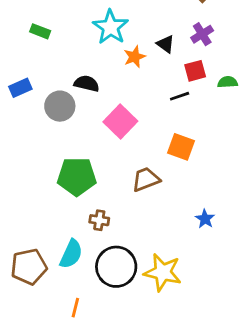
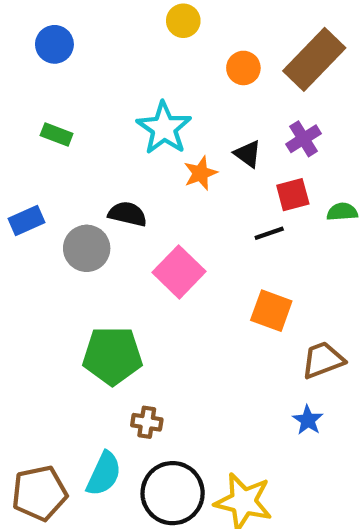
brown trapezoid: (146, 179) -> (323, 360), moved

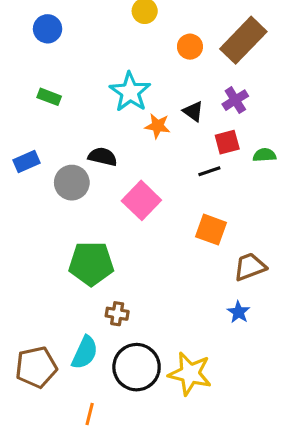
orange star: (200, 173) -> (158, 126), turned 30

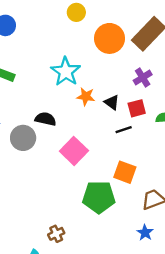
orange circle: (190, 47) -> (109, 38), size x1.6
black triangle: (193, 111) -> (112, 102), moved
green pentagon: (91, 264) -> (99, 197), moved
brown cross: (117, 314) -> (56, 234), turned -35

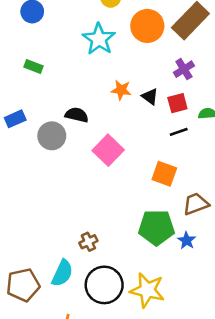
cyan star: (66, 72) -> (99, 39), moved
black line: (124, 130) -> (179, 132), moved
green pentagon: (99, 197) -> (156, 227), moved

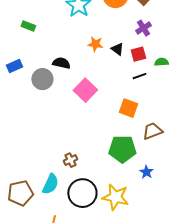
blue star: (187, 240) -> (146, 172), moved

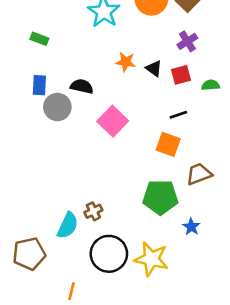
blue rectangle: (14, 66) -> (39, 85), moved, turned -63
black line: (139, 76) -> (178, 115), moved
cyan semicircle: (50, 184) -> (68, 225), moved

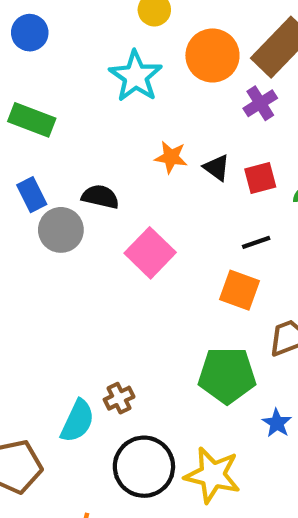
green rectangle: (39, 39) -> (32, 120), size x1.5
purple cross: (187, 41) -> (260, 103), moved
blue rectangle: (39, 85) -> (32, 195), turned -30

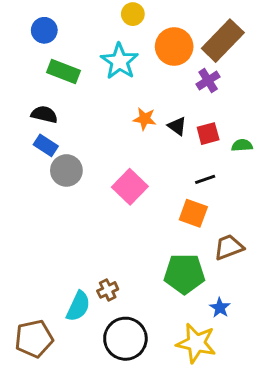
green rectangle: (32, 120) -> (63, 72), moved
blue rectangle: (32, 195) -> (46, 145), turned -30
black semicircle: (100, 197) -> (44, 114), moved
yellow star: (212, 475) -> (196, 343), moved

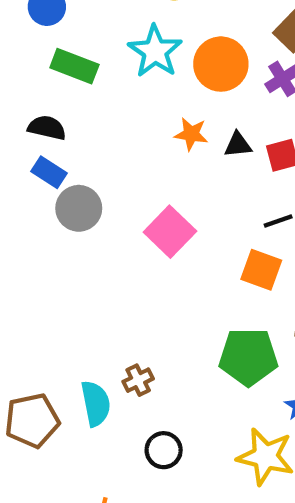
orange circle: (174, 47) -> (221, 64), moved
black triangle: (177, 126) -> (238, 145), turned -42
cyan semicircle: (78, 306) -> (96, 403), turned -36
brown pentagon: (34, 339) -> (32, 420), moved
black circle: (125, 339) -> (164, 450), size x0.6

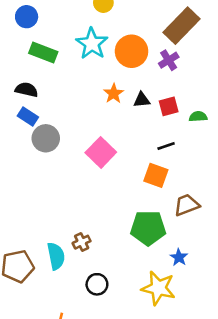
orange star: (191, 134) -> (114, 94), turned 30

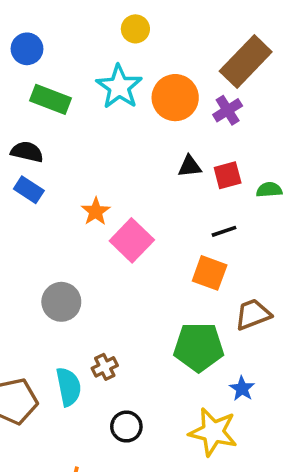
orange star: (114, 94) -> (96, 211), moved
gray circle: (46, 138) -> (61, 302), moved

